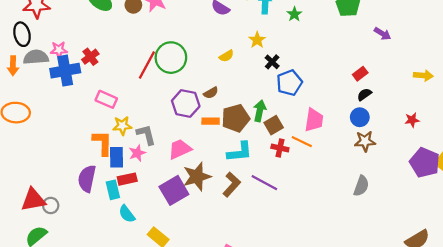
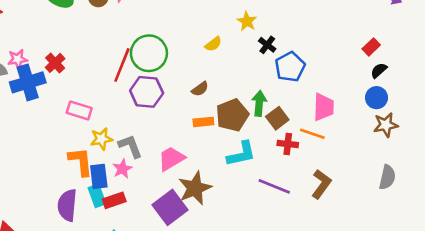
purple hexagon: (186, 103) -> (147, 92), moved
brown L-shape: (232, 185) -> (321, 184), moved
cyan rectangle: (113, 190) -> (97, 196), moved

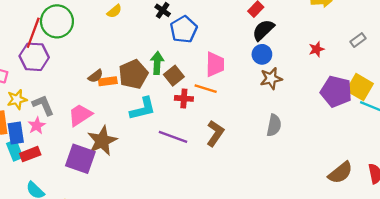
black semicircle: (379, 70) -> (263, 30), size x1.5
brown semicircle: (200, 89) -> (96, 76), moved
purple hexagon: (147, 92) -> (34, 57), moved
purple square: (170, 207) -> (80, 159), turned -32

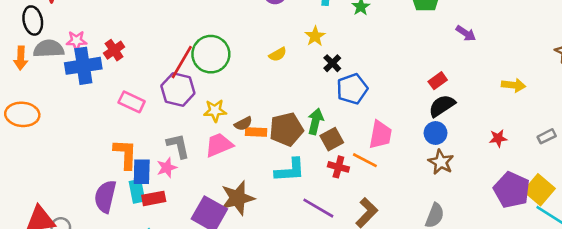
brown star: (271, 78) -> (441, 162), turned 30
yellow star: (17, 99) -> (215, 111), moved
pink trapezoid: (80, 115) -> (219, 145), moved

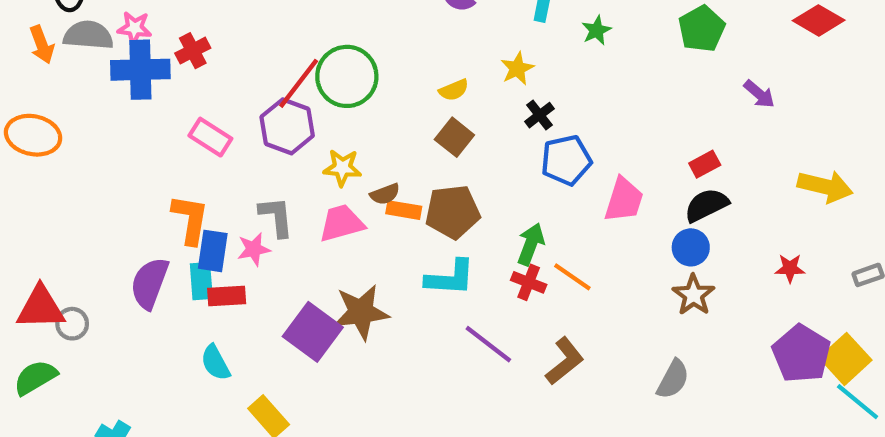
orange arrow: (21, 58) -> (42, 45), turned -30
yellow arrow: (513, 85) -> (825, 186), size x1.4
green arrow: (315, 121) -> (531, 244), moved
pink trapezoid: (380, 135) -> (624, 200), moved
brown square: (332, 139) -> (454, 137), moved, turned -30

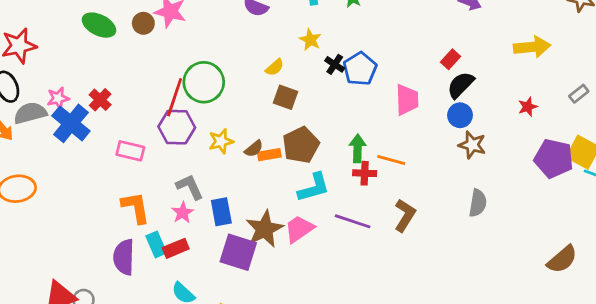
blue cross: (140, 70) -> (71, 123), turned -30
blue pentagon: (566, 160) -> (360, 69), moved
pink trapezoid: (342, 223) -> (299, 229), moved
blue rectangle: (213, 251) -> (221, 212), moved

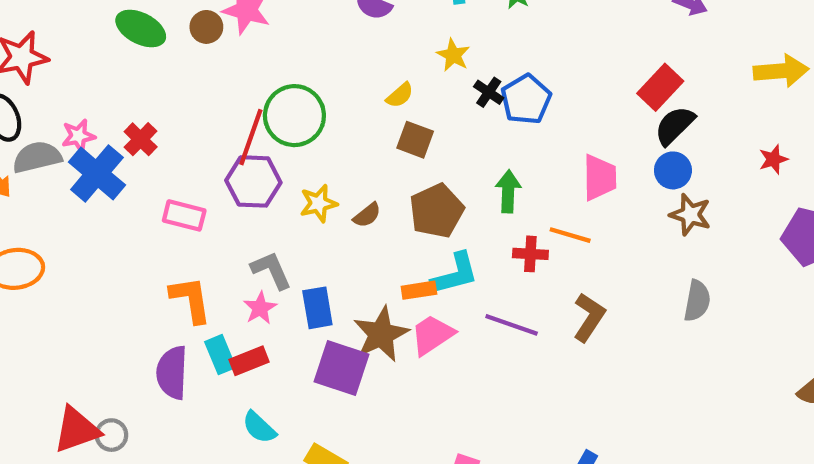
red rectangle: (451, 59) -> (660, 87), size x1.5
pink trapezoid: (407, 100) -> (600, 177), moved
green arrow: (358, 148) -> (508, 191), moved
orange rectangle: (269, 155) -> (419, 290), moved

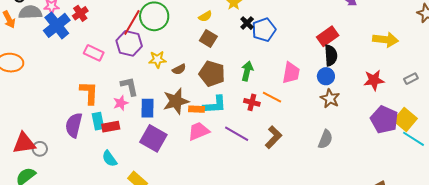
black semicircle: (675, 126) -> (331, 55), turned 120
red star: (773, 159) -> (374, 80), size x1.5
brown pentagon: (437, 211) -> (212, 74), turned 30
brown star: (381, 334) -> (176, 101), moved

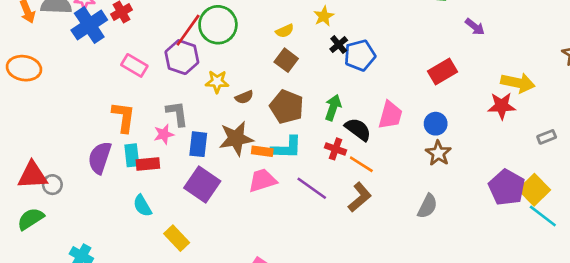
black semicircle: (331, 55) -> (358, 129), moved, turned -55
red star: (374, 80) -> (502, 106), moved
orange line: (272, 97) -> (361, 164), moved

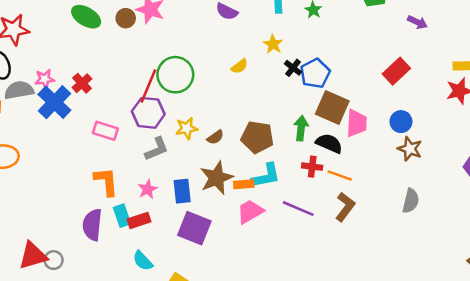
brown square: (286, 60) -> (332, 107), moved, size x1.5
gray L-shape: (177, 114) -> (157, 149), moved, turned 88

